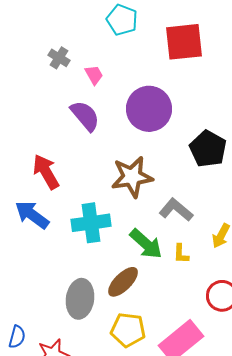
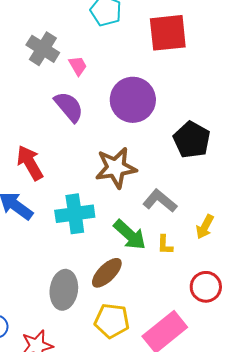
gray cross: (59, 58) -> (43, 49), size x1.5

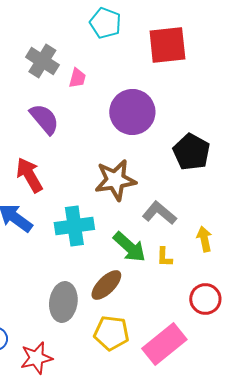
pink trapezoid: (78, 66) -> (77, 78), turned 45
purple semicircle: (69, 107) -> (44, 119), moved
yellow arrow: (205, 227) -> (204, 239), turned 140

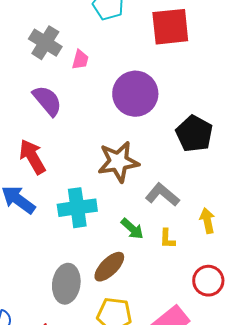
green arrow: (129, 247) -> (132, 229), size x0.7

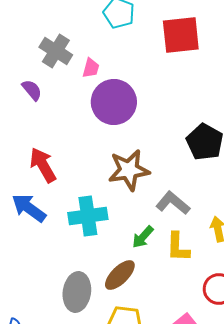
purple circle: (135, 94) -> (114, 102), moved
purple semicircle: (47, 101) -> (32, 90), moved, size x0.7
green arrow: (132, 229) -> (143, 237), turned 90
yellow L-shape: (167, 239) -> (178, 247), size x1.5

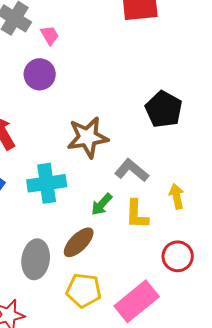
pink trapezoid: (91, 68) -> (50, 35), turned -45
purple circle: (114, 102) -> (40, 74), moved, size x0.7

